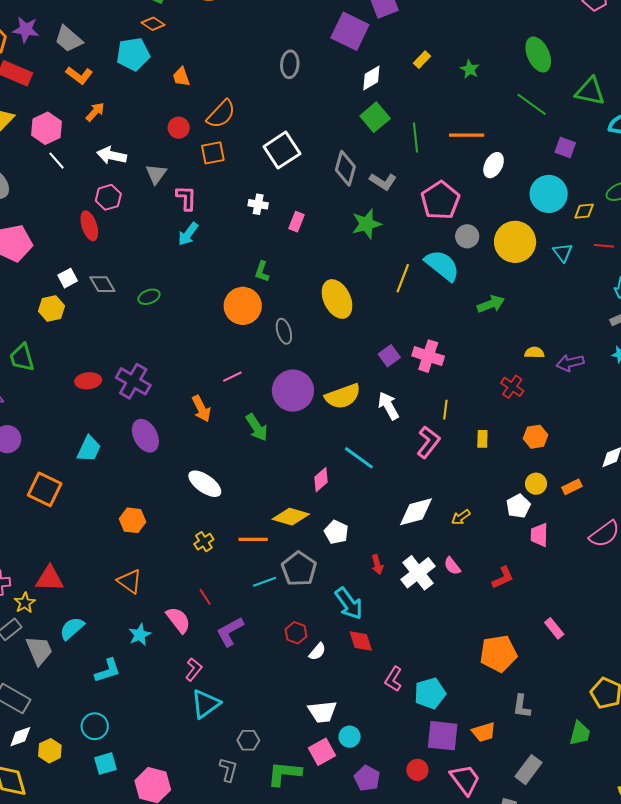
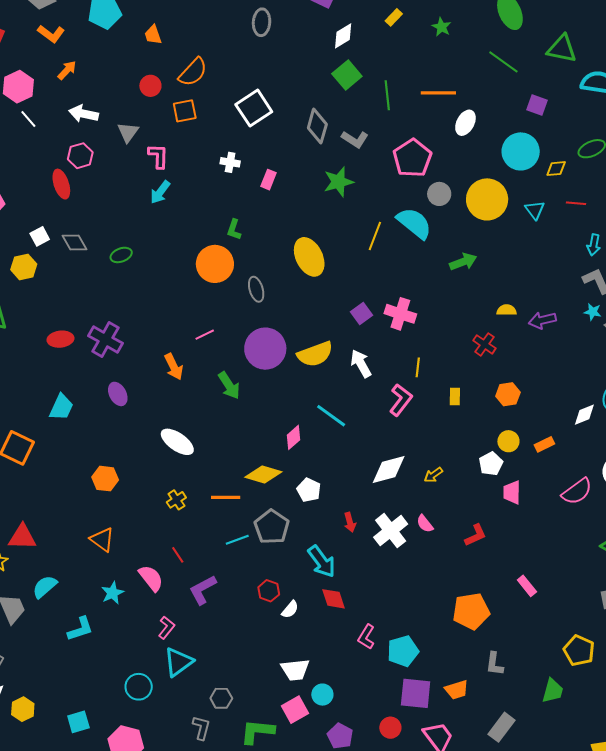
purple ellipse: (145, 436) -> (118, 394), size x0.7
cyan circle: (95, 726) -> (139, 687), moved

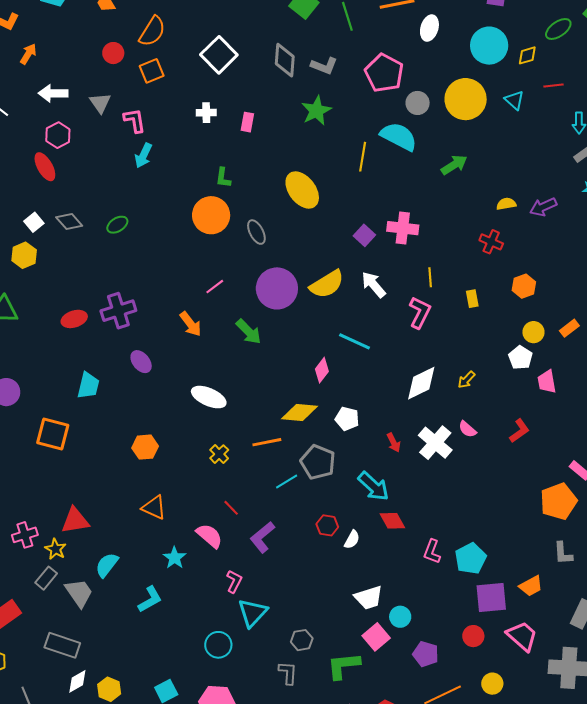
purple cross: (105, 340) -> (118, 311), turned -36
orange pentagon: (471, 611) -> (558, 501), moved

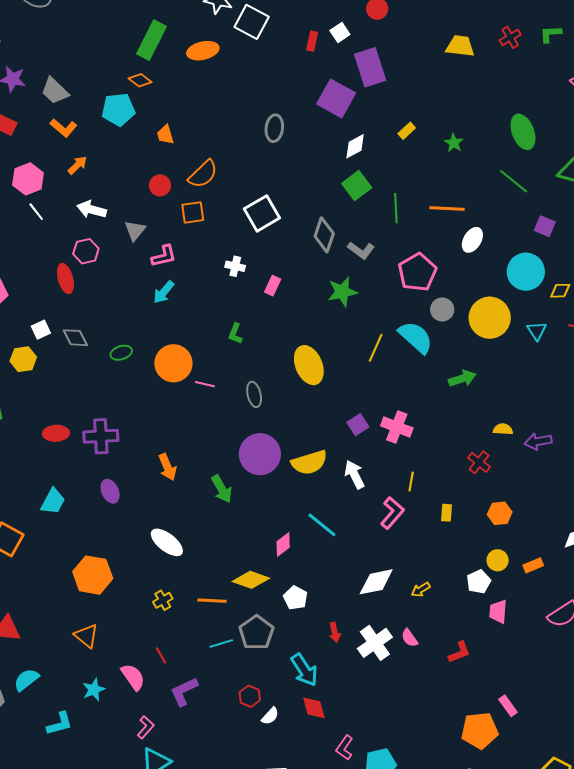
pink L-shape: (135, 120) -> (164, 256), turned 72
orange circle: (211, 215) -> (173, 363), moved
pink line: (215, 287) -> (205, 384), moved, turned 36
orange hexagon: (145, 447) -> (93, 575), size x1.5

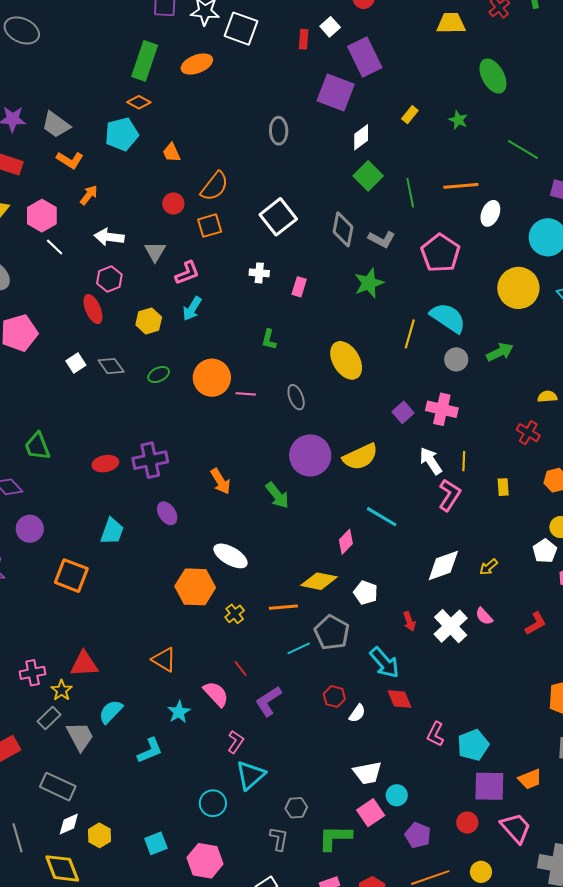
green ellipse: (523, 132) -> (493, 76), moved
gray circle: (442, 310) -> (456, 359), moved
yellow hexagon: (23, 359) -> (149, 321), moved
white arrow: (354, 474) -> (431, 461), moved
orange hexagon: (93, 575) -> (195, 587), moved

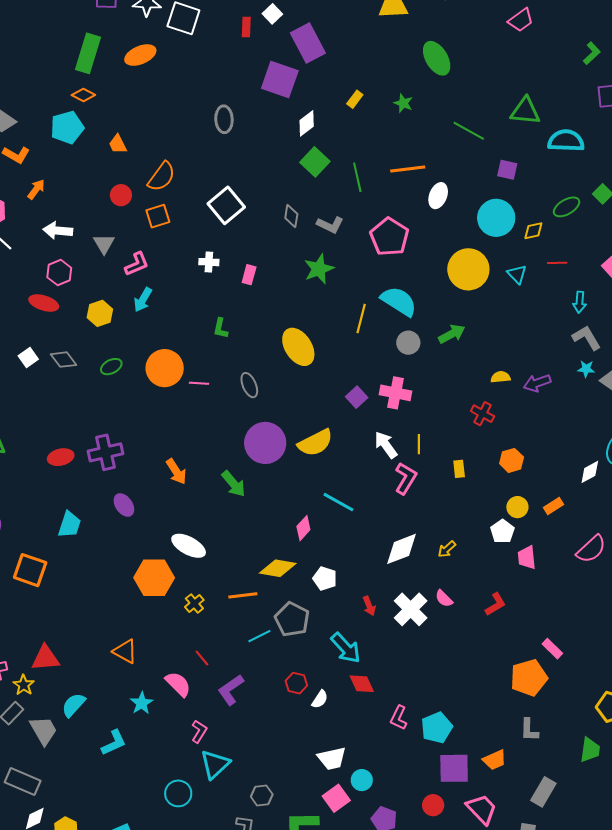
gray diamond: (343, 229) -> (291, 216), size x0.7
red ellipse: (93, 309) -> (44, 303), turned -48

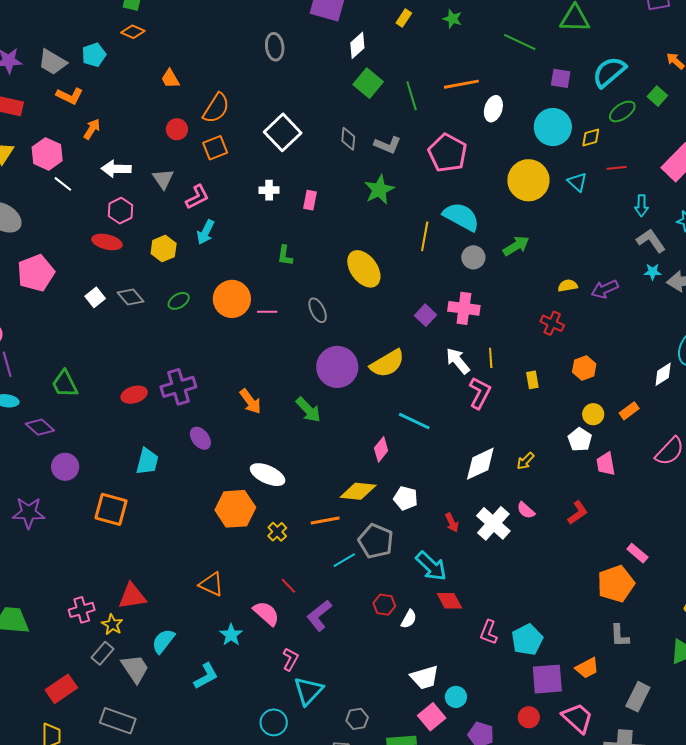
cyan pentagon: (67, 127) -> (94, 55), moved, size x0.7
cyan semicircle: (566, 141) -> (609, 72), moved, turned -39

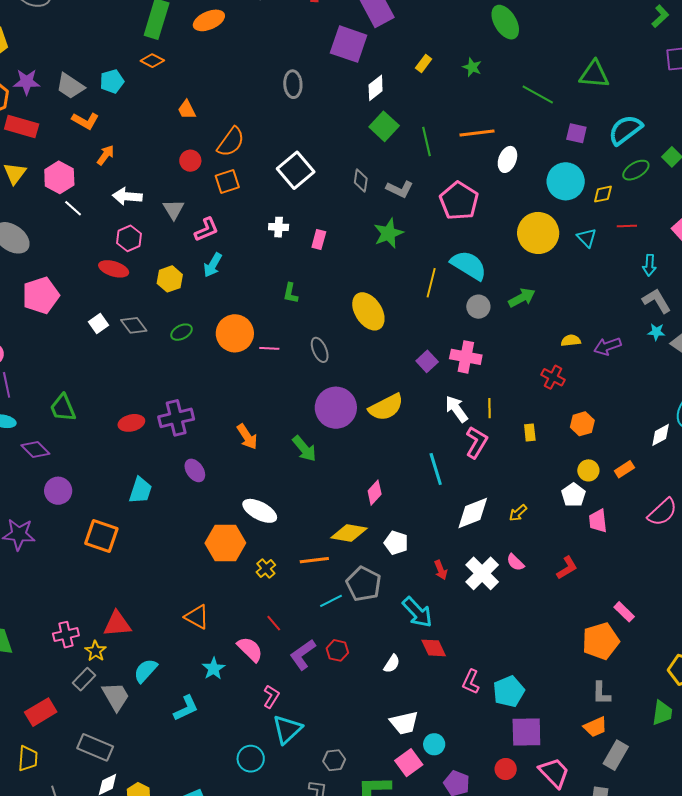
cyan line: (414, 421) -> (436, 469), moved, turned 44
red hexagon: (384, 605) -> (337, 650), moved
orange trapezoid: (587, 668) -> (595, 727), moved

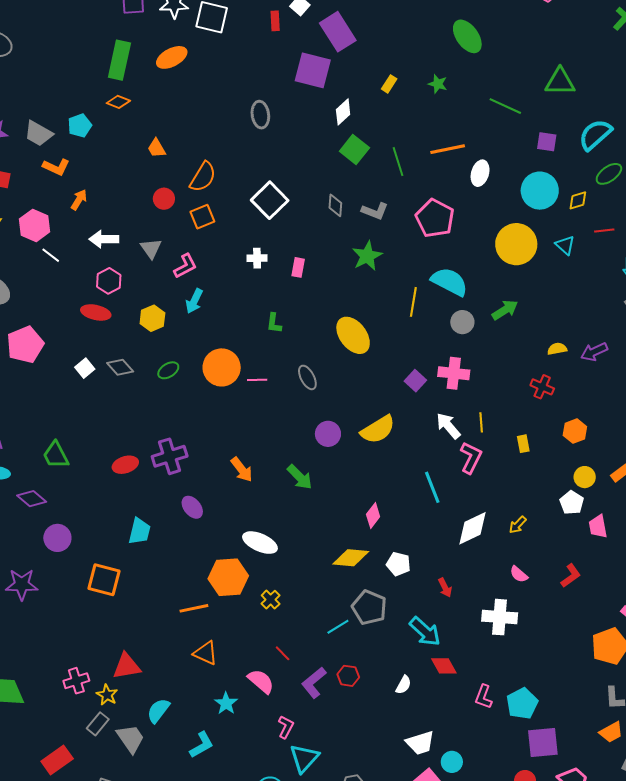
purple circle: (336, 408) -> (328, 434), size x0.6
orange line: (314, 560) -> (194, 608), moved
white cross: (482, 573) -> (500, 617), moved, turned -36

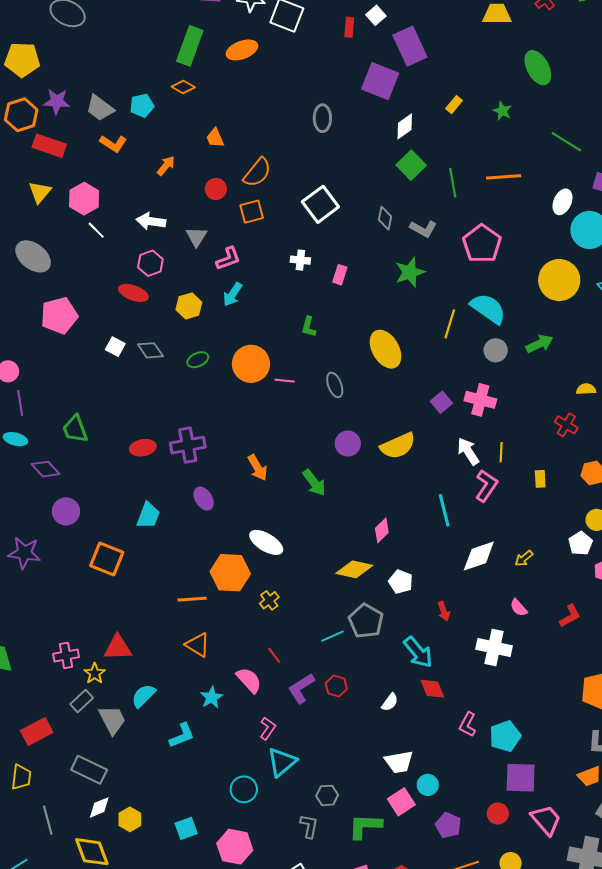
white ellipse: (480, 173) -> (562, 202), moved
orange arrow: (79, 200) -> (166, 166), moved
white square: (85, 368) -> (115, 347), turned -30

